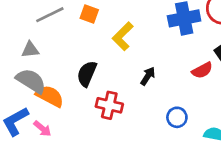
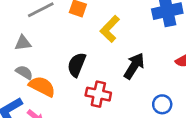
black arrow: (148, 76) -> (134, 66), size x1.5
gray semicircle: (31, 81) -> (24, 72), size x0.6

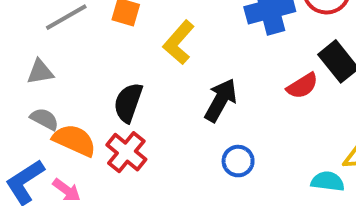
red cross: (98, 94) -> (126, 152), moved, turned 30
blue circle: (162, 104) -> (238, 161), moved

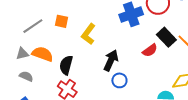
orange semicircle: (74, 140) -> (43, 54), moved
blue circle: (238, 161) -> (119, 80), moved

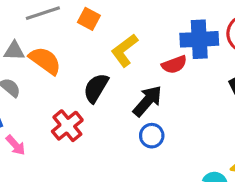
red semicircle: (150, 50) -> (174, 65), moved
black semicircle: (66, 65) -> (96, 88), moved

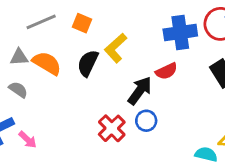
red semicircle: (174, 65) -> (166, 71), moved
black semicircle: (96, 88) -> (88, 63), moved
red cross: (67, 126) -> (112, 128), moved

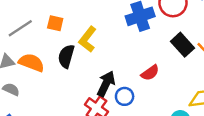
red semicircle: (166, 71) -> (150, 73), moved
black arrow: (140, 91) -> (106, 84), moved

